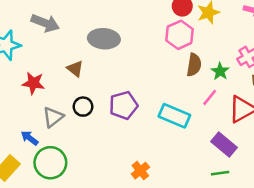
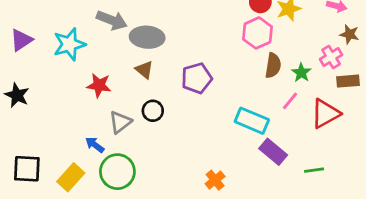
gray ellipse: (104, 39) -> (147, 37), moved
purple pentagon: (123, 105) -> (197, 78), moved
purple rectangle: (224, 144) -> (273, 152), moved
green line: (220, 173) -> (314, 170), moved

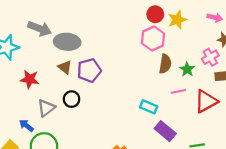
purple pentagon: (197, 78) -> (89, 70), moved
pink line: (290, 101) -> (178, 91), turned 40
cyan rectangle: (252, 121) -> (149, 107), size x0.7

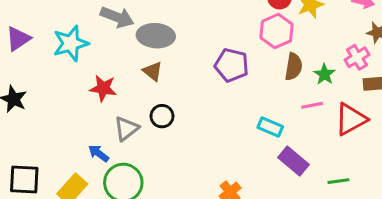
purple pentagon: (89, 70) -> (232, 65), moved, turned 30

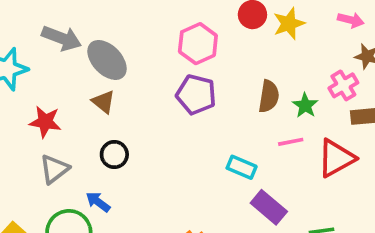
pink hexagon: (276, 31) -> (198, 44), moved
gray ellipse: (156, 36) -> (107, 60), turned 42
gray triangle: (126, 129) -> (54, 169), moved
blue arrow: (99, 153) -> (98, 202), moved

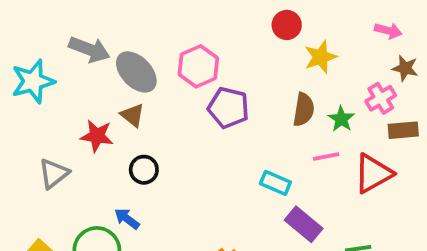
yellow star: (289, 24) -> (321, 57), moved
pink hexagon: (198, 44) -> (198, 66), moved
red star: (45, 122) -> (97, 136), moved
gray triangle: (54, 169) -> (54, 173), moved

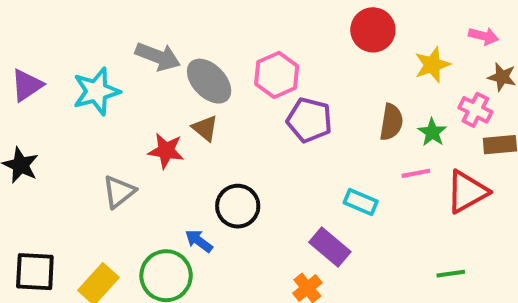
red circle: (287, 25) -> (373, 30), size x1.4
yellow star: (321, 57) -> (432, 65), moved
pink cross: (381, 98) -> (475, 110), turned -32
black circle: (144, 170) -> (238, 206), moved, size x1.4
purple rectangle: (304, 224) -> (330, 247), moved

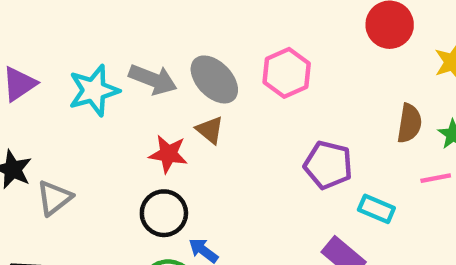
gray arrow: (158, 57) -> (153, 79), moved
purple pentagon: (309, 120) -> (328, 165), moved
gray triangle: (119, 192) -> (54, 198), moved
black circle: (238, 206) -> (164, 213), moved

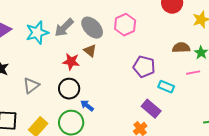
gray arrow: (153, 79) -> (64, 28), turned 115
brown semicircle: (409, 123) -> (181, 48), turned -102
gray triangle: (54, 198) -> (31, 86), moved

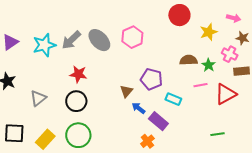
brown triangle: (90, 51) -> (126, 91), moved, turned 32
blue arrow: (87, 106) -> (138, 108), moved

